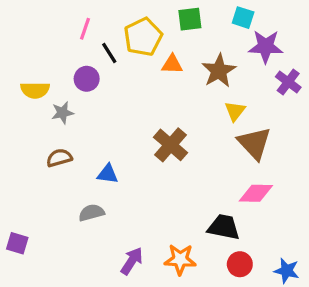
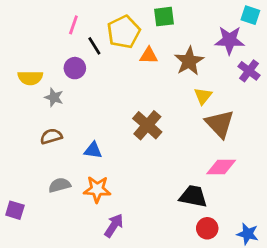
cyan square: (243, 18) -> (250, 15), moved
gray star: (62, 113) -> (54, 97), turned 30
gray semicircle: (91, 213) -> (60, 185), moved
orange star: (180, 259) -> (97, 189), moved

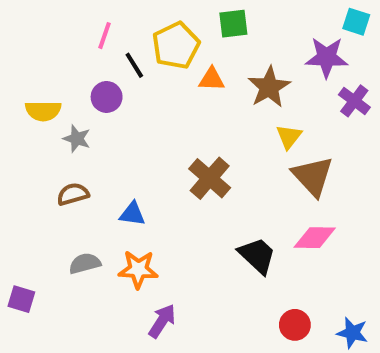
black trapezoid: (193, 196) -> (257, 256), moved, turned 32

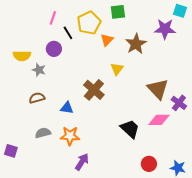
orange triangle: (212, 79) -> (107, 40), turned -48
purple cross: (354, 101) -> (179, 103), moved
yellow triangle: (289, 137) -> (117, 69), moved
brown cross: (210, 178) -> (94, 90), moved

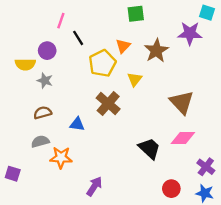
yellow pentagon: (89, 23) -> (102, 63), moved
purple circle: (54, 49) -> (47, 51), moved
purple cross: (179, 103) -> (206, 167), moved
gray semicircle: (43, 133) -> (40, 141), moved
orange star: (70, 136) -> (61, 158), moved

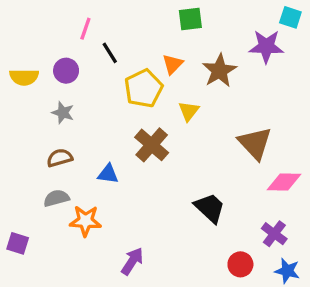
yellow semicircle: (25, 64) -> (24, 77), moved
pink diamond: (183, 138) -> (284, 182), moved
purple cross: (206, 167) -> (274, 234), moved

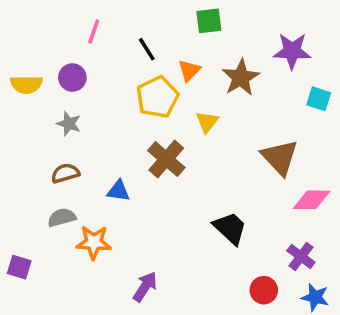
cyan square: (290, 17) -> (319, 99), moved
black line: (110, 53) -> (147, 49), moved

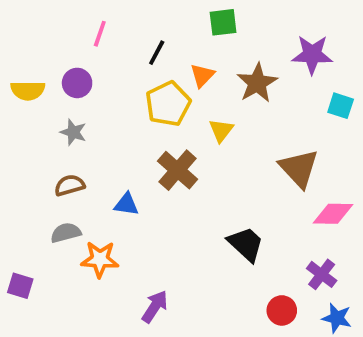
black line: (147, 49) -> (157, 53), turned 60

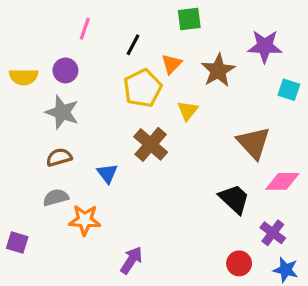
gray star: (73, 132) -> (62, 112), size x1.5
blue triangle: (126, 204) -> (107, 173), turned 45
black trapezoid: (246, 244) -> (234, 199), moved

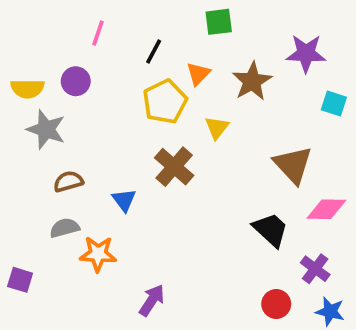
gray star: (62, 112) -> (46, 129), moved

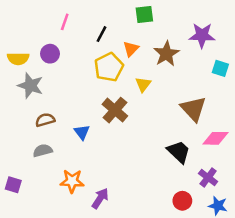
orange star: (98, 254) -> (72, 181), moved

